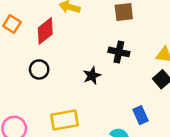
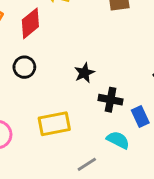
black cross: (119, 52) -> (111, 100), moved

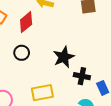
black star: (84, 73) -> (64, 57), size x1.5

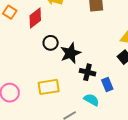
black circle: (22, 53) -> (51, 43), moved

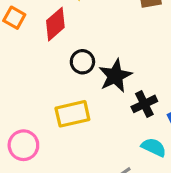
black cross: (88, 72) -> (144, 104), turned -35
yellow rectangle: (49, 87) -> (72, 114), moved

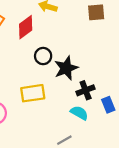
cyan semicircle: (154, 147) -> (79, 113), moved

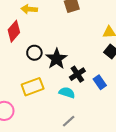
cyan semicircle: (79, 113) -> (67, 93), moved

